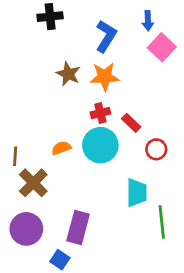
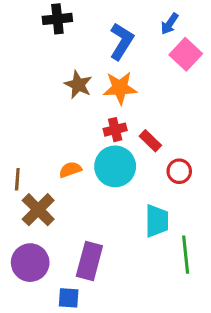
blue arrow: (148, 21) -> (170, 24), turned 36
blue square: (60, 260) -> (69, 298), turned -30

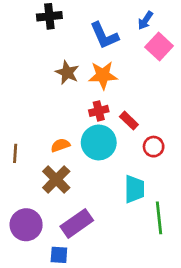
blue L-shape: (122, 41) -> (104, 36), turned 124
brown cross: (38, 210) -> (56, 179), moved
purple rectangle: (89, 261) -> (77, 223), turned 40

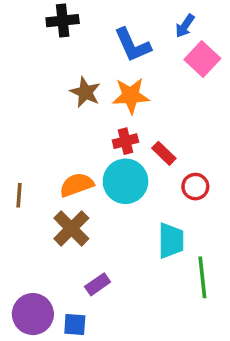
orange semicircle: (60, 145) -> (77, 185), size x1.4
purple rectangle: (77, 223) -> (98, 284), size x0.6
purple circle: (26, 225) -> (33, 314), moved

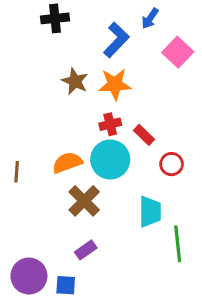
blue arrow: (185, 26) -> (150, 18), moved
blue L-shape: (132, 45) -> (116, 40), turned -112
brown cross: (71, 228) -> (84, 201), moved

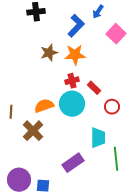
brown star: (75, 81) -> (49, 53), turned 30
brown cross: (84, 201) -> (33, 131), moved
purple rectangle: (86, 250) -> (73, 163), moved, size x1.5

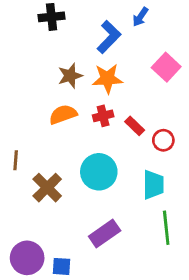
pink square: (116, 34) -> (166, 67), moved
cyan circle: (72, 104) -> (99, 172), moved
orange semicircle: (44, 106) -> (63, 114), moved
red circle: (112, 107) -> (163, 140), moved
cyan trapezoid: (98, 138) -> (153, 185), moved

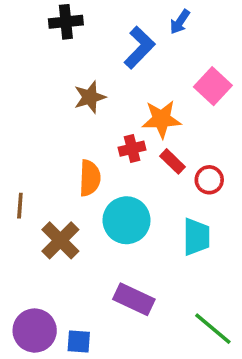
orange star: (107, 79) -> (161, 119), moved
orange semicircle: (63, 114) -> (90, 178), moved, turned 112
green line: (166, 228) -> (213, 329), moved, turned -44
purple rectangle: (105, 233) -> (134, 299), turned 60

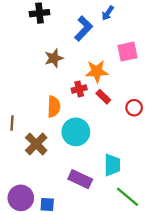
pink square: (213, 86) -> (128, 52), turned 35
red circle: (209, 180) -> (134, 108), moved
cyan trapezoid: (196, 237) -> (112, 165), moved

